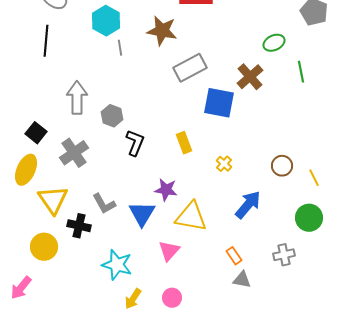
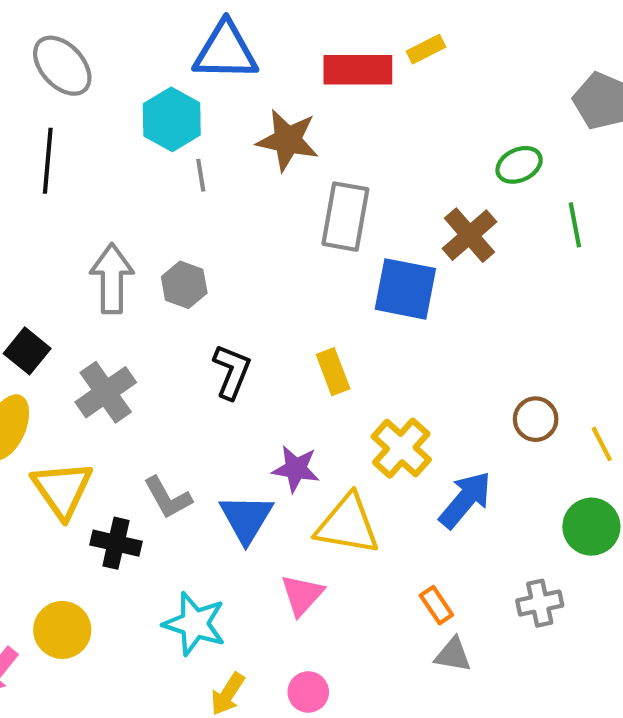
gray rectangle: (190, 68) -> (345, 217), turned -52
gray hexagon: (112, 116) -> (184, 285), moved
yellow cross: (224, 164) -> (401, 448), moved, size x1.8
yellow circle: (44, 247) -> (62, 630), moved

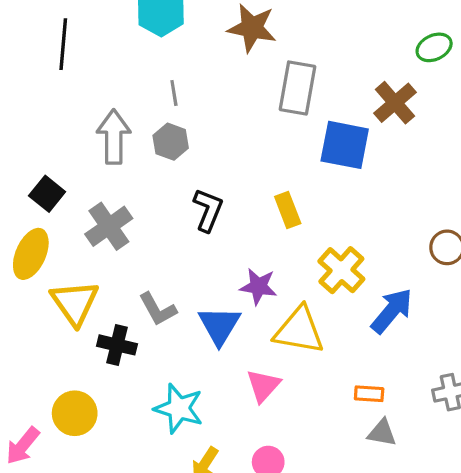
gray line: (201, 175) -> (174, 93), moved
orange rectangle: (436, 605) -> (369, 394), turned -52

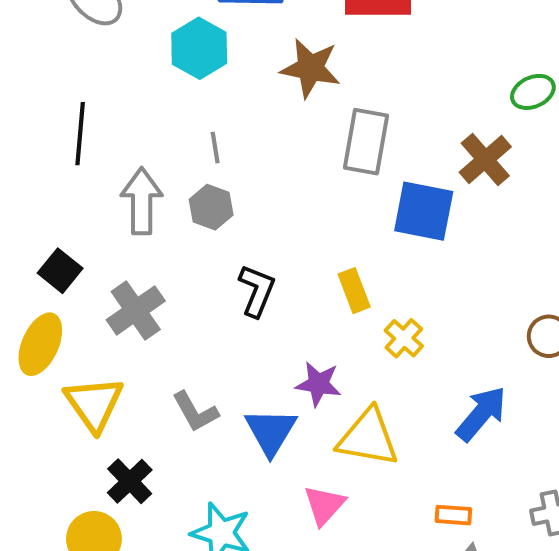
black line: (63, 44) -> (80, 134), moved
yellow cross: (341, 270) -> (404, 338), moved, size x0.7
black cross: (117, 345) -> (130, 481), moved, turned 33

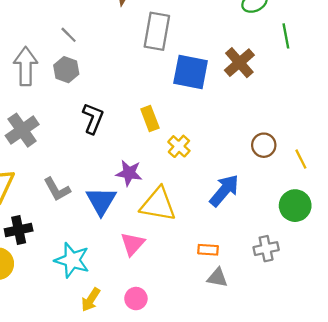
gray line: (215, 148) -> (69, 35), turned -36
brown cross: (485, 159) -> (239, 63), moved
black cross: (130, 481) -> (19, 230), turned 32

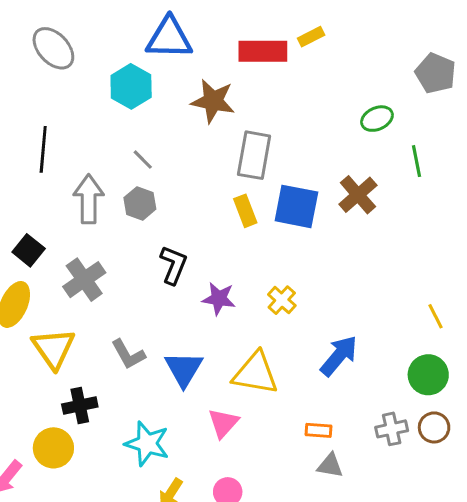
yellow rectangle: (150, 118) -> (245, 211), moved
brown circle: (264, 145) -> (434, 427), moved
purple star: (129, 173) -> (219, 299), moved

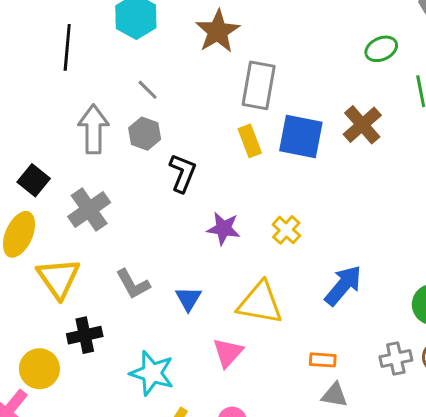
brown star: (213, 101) -> (218, 31), turned 30
black line: (43, 149) -> (67, 47), moved
black L-shape: (173, 265) -> (183, 173), moved
blue triangle: (184, 369) -> (188, 299), size x0.7
yellow circle: (53, 448) -> (39, 369), moved

